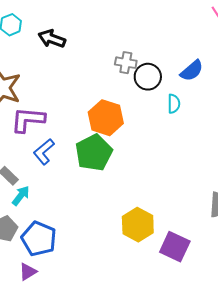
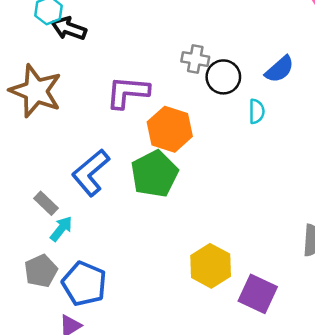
black arrow: (52, 39) -> (69, 28), moved
purple L-shape: (28, 120) -> (128, 92), moved
blue L-shape: (44, 152) -> (91, 173), size x1.4

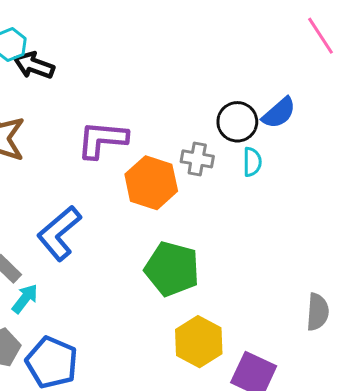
gray cross: (195, 59) -> (197, 159), moved
black circle: (223, 77) -> (237, 122), moved
green pentagon: (154, 174) -> (172, 269), moved, turned -30

